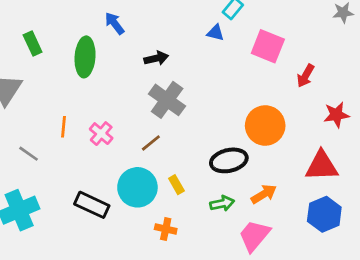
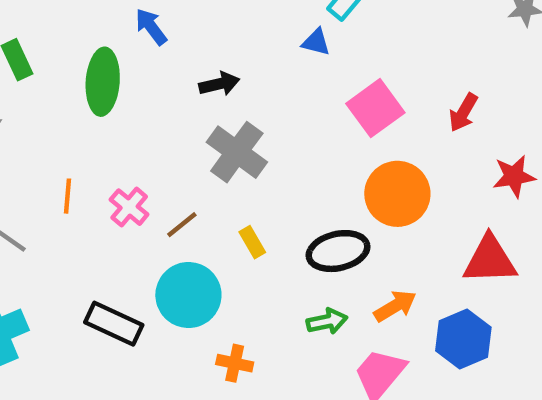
pink square: (268, 46) -> (375, 108), moved, turned 32
brown line: (151, 143) -> (182, 225), moved
yellow rectangle: (176, 185) -> (252, 242), moved
blue hexagon: (324, 214) -> (463, 339), moved

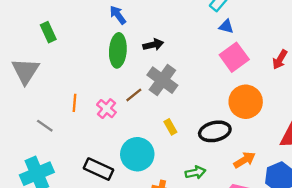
blue triangle: (316, 42) -> (226, 26), moved
green ellipse: (103, 82) -> (118, 50), moved
brown line: (182, 225) -> (134, 95), moved
green arrow: (327, 321) -> (195, 172), moved

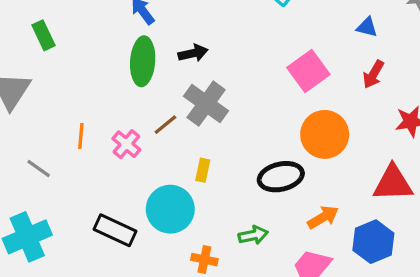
blue triangle: (226, 26) -> (367, 27), moved
yellow rectangle: (170, 127) -> (203, 170), moved, turned 42

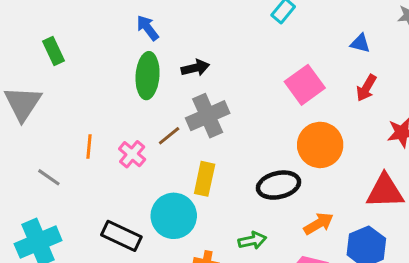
gray cross: (206, 104) -> (208, 116), turned 30
yellow rectangle: (203, 170) -> (205, 179), size x1.5

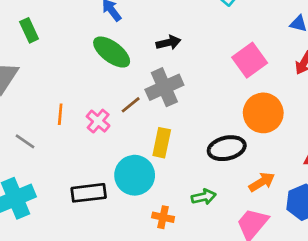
black arrow: (195, 68) -> (168, 43), moved
green ellipse: (148, 76) -> (112, 52), turned -57
black rectangle: (121, 236) -> (89, 193), turned -32

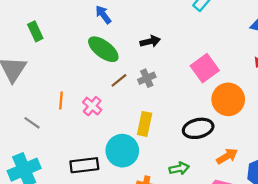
pink square: (250, 60) -> (205, 68), moved
gray cross: (164, 87) -> (147, 78), size x0.6
brown line: (131, 105) -> (119, 80), moved

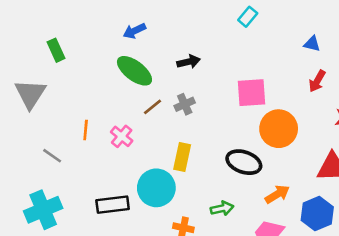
blue arrow: (103, 15) -> (134, 31), turned -78
pink square: (205, 68) -> (252, 93), turned 32
black ellipse: (198, 128) -> (244, 162), turned 32

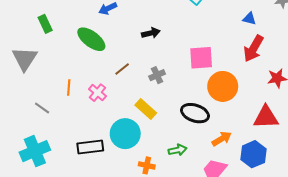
green ellipse: (134, 71) -> (91, 39), moved
red arrow: (317, 81) -> (253, 48), size x1.5
gray cross: (185, 104) -> (157, 75), moved
yellow rectangle: (182, 157) -> (146, 109), turned -60

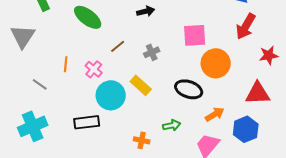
cyan circle: (125, 134) -> (111, 95), moved

